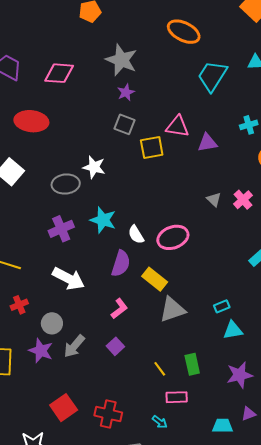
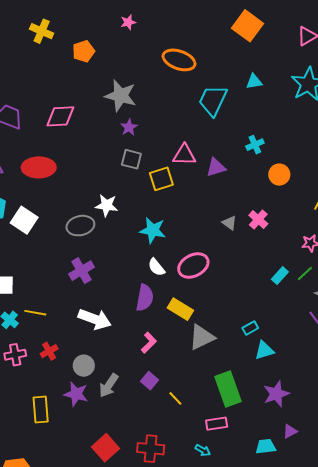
cyan star: (103, 220) -> (153, 230), moved
green rectangle: (192, 364) -> (228, 389), size x1.6
yellow line: (160, 369) -> (175, 398), moved

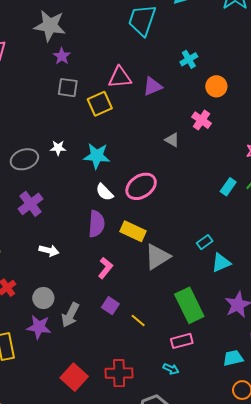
white star: (107, 205) -> (58, 148), moved, size x0.7
pink cross: (258, 220) -> (201, 120), moved
white arrow: (95, 319) -> (49, 251), size x0.6

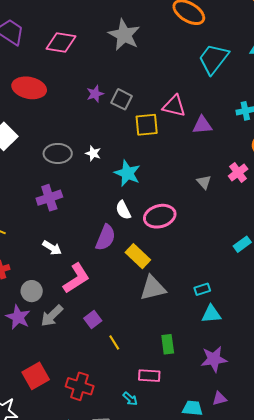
purple star: (62, 56) -> (95, 94), moved
pink L-shape: (105, 268) -> (76, 278), moved, size x1.5
green rectangle: (189, 305) -> (168, 344), size x0.6

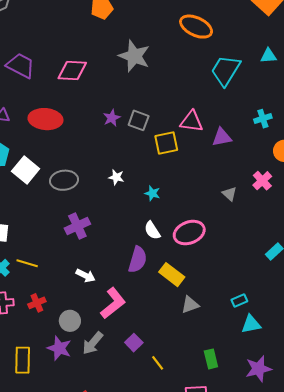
gray ellipse: (58, 153) -> (64, 180), moved
cyan star: (127, 173) -> (152, 193), size x0.6
gray triangle: (153, 288) -> (190, 305), size x0.7

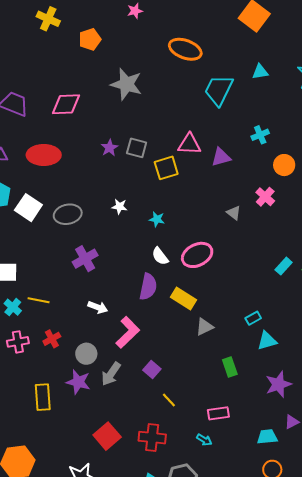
green rectangle: (211, 359) -> (230, 367), moved
yellow line: (158, 363) -> (169, 400), moved

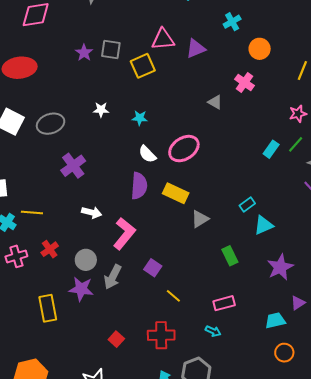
red square: (107, 436) -> (116, 339), size x0.6

